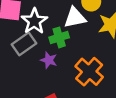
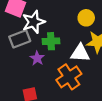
white triangle: (75, 18) -> (80, 53), moved

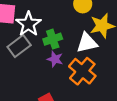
purple star: (37, 58) -> (55, 59), moved

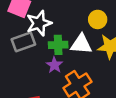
white triangle: (87, 43) -> (81, 44), moved

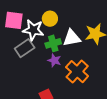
yellow circle: (98, 19) -> (50, 19), moved
white star: (39, 23) -> (33, 30), turned -30

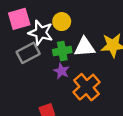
pink square: (14, 20) -> (19, 19), turned -30

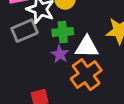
white triangle: (85, 47) -> (87, 47), moved

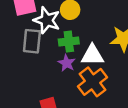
gray rectangle: (25, 31) -> (32, 41), turned -60

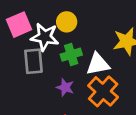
purple star: (67, 63) -> (65, 87), moved

